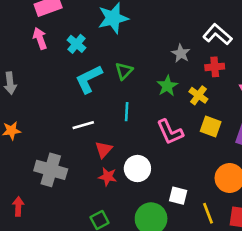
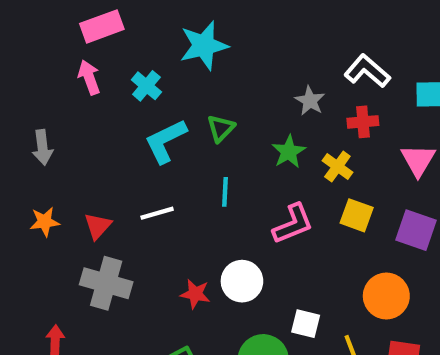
pink L-shape: (170, 132) -> (293, 224), turned -88
red triangle: (104, 150) -> (98, 226), moved

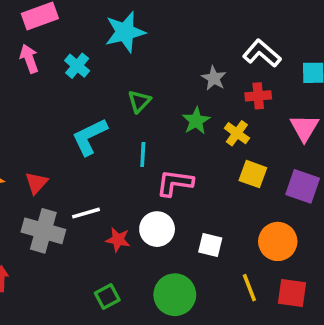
cyan L-shape: (166, 141) -> (90, 137), moved
white line: (157, 213) -> (86, 213), moved
pink L-shape: (293, 224) -> (175, 183), moved, turned -150
white square: (306, 324) -> (210, 245), moved

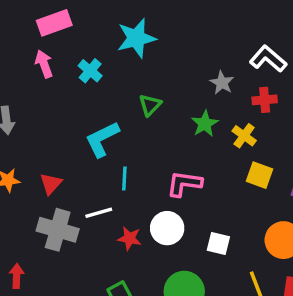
cyan line: (143, 154) -> (124, 178), moved

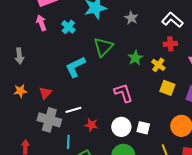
gray star: (222, 83) -> (131, 18), moved
green triangle: (150, 105) -> (103, 47), size x1.5
cyan line: (124, 178) -> (68, 142), moved
pink L-shape: (184, 184) -> (123, 93), turned 65
white circle: (167, 228) -> (121, 127), moved

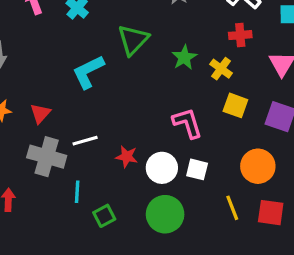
pink L-shape: (123, 93) -> (187, 123), moved
red star: (91, 125) -> (127, 157), moved

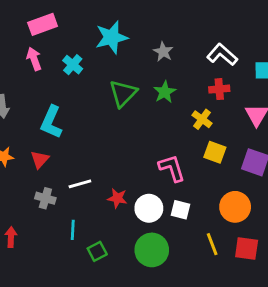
green star: (184, 57) -> (165, 92), moved
cyan L-shape: (88, 72) -> (51, 122), moved, turned -40
gray cross: (47, 157) -> (45, 198), size x0.6

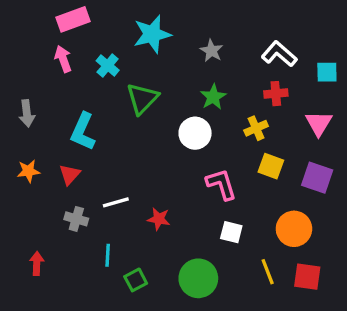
green triangle: (123, 93) -> (142, 99), moved
yellow cross: (202, 119) -> (256, 128), turned 30
white circle: (149, 208) -> (195, 133), moved

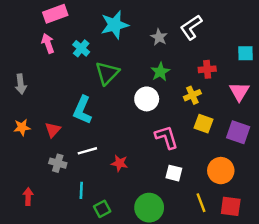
white L-shape: (279, 54) -> (191, 27), moved, turned -75
cyan L-shape: (83, 132) -> (82, 110), moved

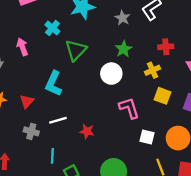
pink arrow: (48, 43) -> (22, 47), moved
white square: (174, 173) -> (147, 137), moved

